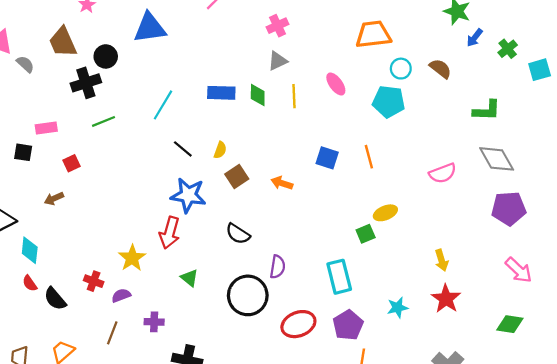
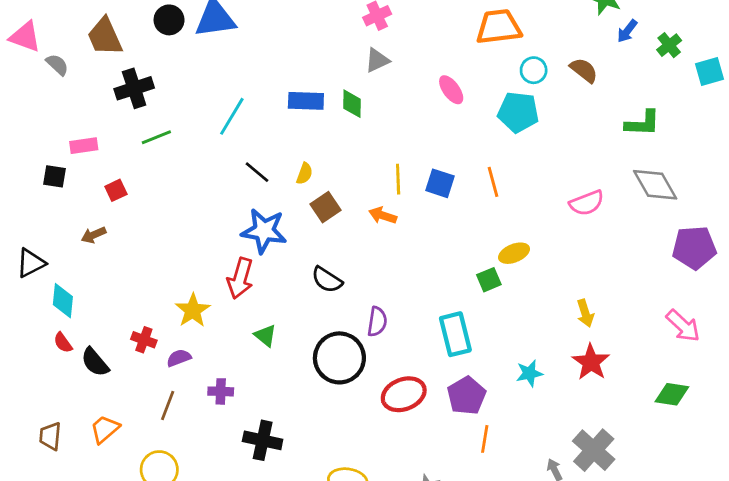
black circle: (106, 56) -> (169, 20), moved
yellow line: (294, 96) -> (398, 179), moved
purple pentagon: (509, 208) -> (694, 248), moved

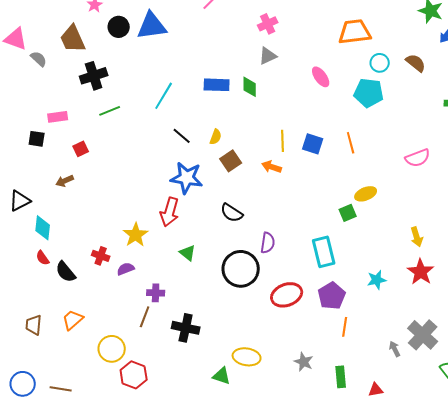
brown line: (168, 405) -> (145, 317), moved

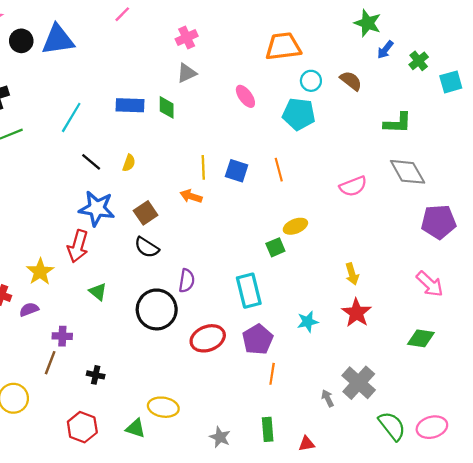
brown square: (231, 161) -> (146, 213), moved
black cross: (186, 328) -> (96, 375), size x0.6
gray star: (304, 362) -> (220, 437), moved
red hexagon: (134, 375) -> (82, 427), moved

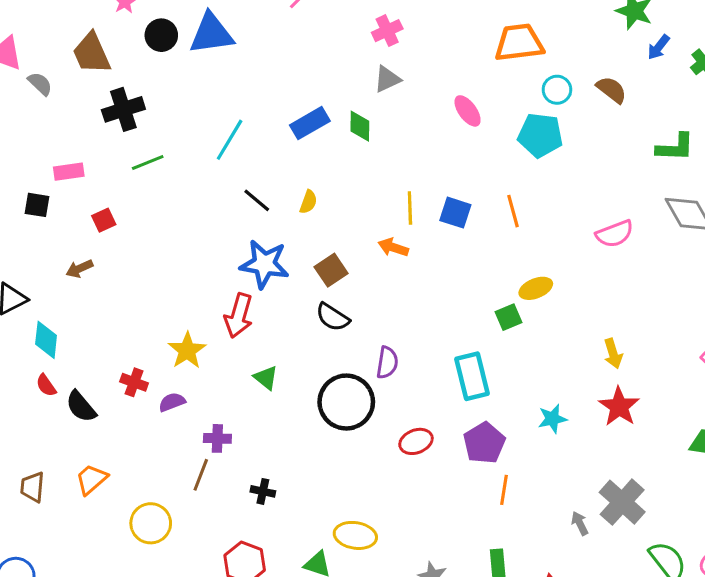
blue rectangle: (130, 105) -> (310, 123), turned -32
red ellipse: (208, 338) -> (416, 441), size x0.7

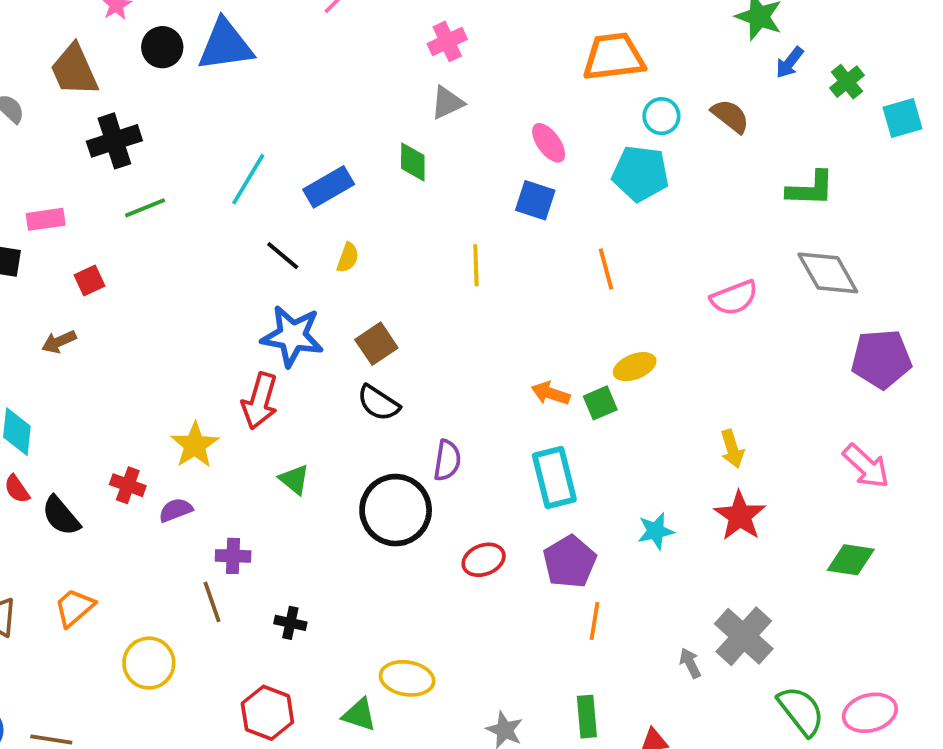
blue rectangle: (310, 123) -> (329, 187), moved
blue square: (455, 213) -> (535, 200), moved
orange arrow: (393, 247) -> (551, 393), moved
brown line: (201, 475) -> (212, 602), turned -40

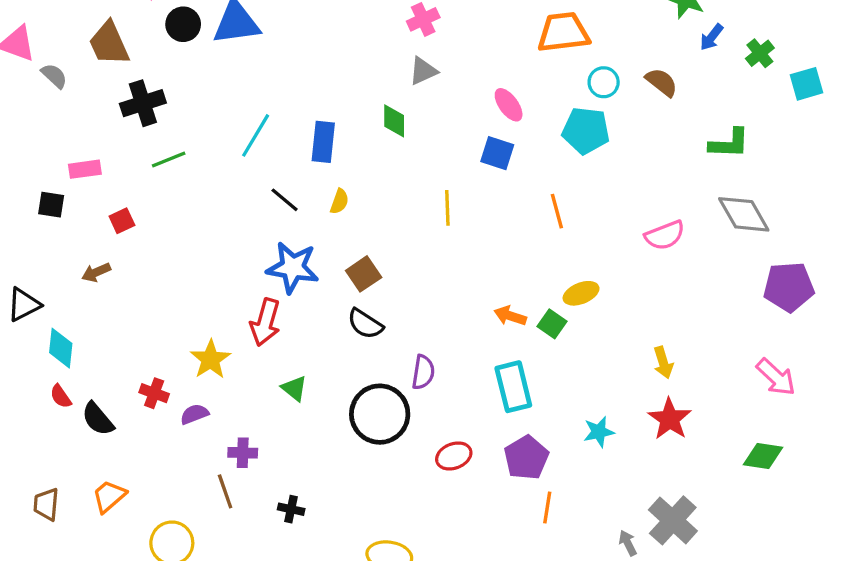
blue rectangle: (329, 187) -> (323, 142), turned -54
green square: (600, 403) -> (552, 324), turned -32

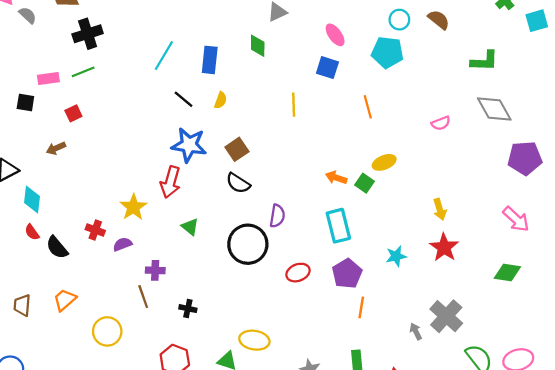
green line: (169, 160) -> (83, 72), moved
pink semicircle: (665, 235) -> (441, 123), size x0.7

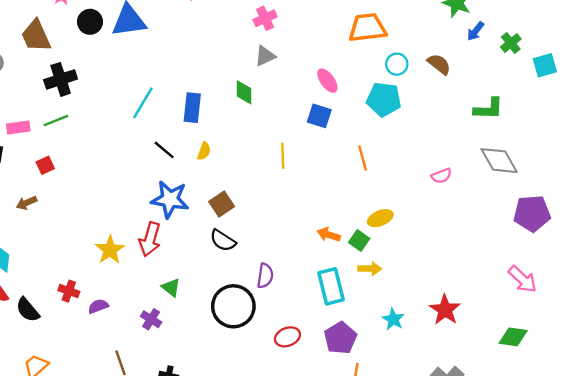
yellow star: (133, 207) -> (110, 250), moved
yellow arrow: (440, 209) -> (370, 269), moved, turned -72
cyan star: (396, 256) -> (393, 319), turned -30
purple cross: (155, 270) -> (151, 319), moved, turned 30

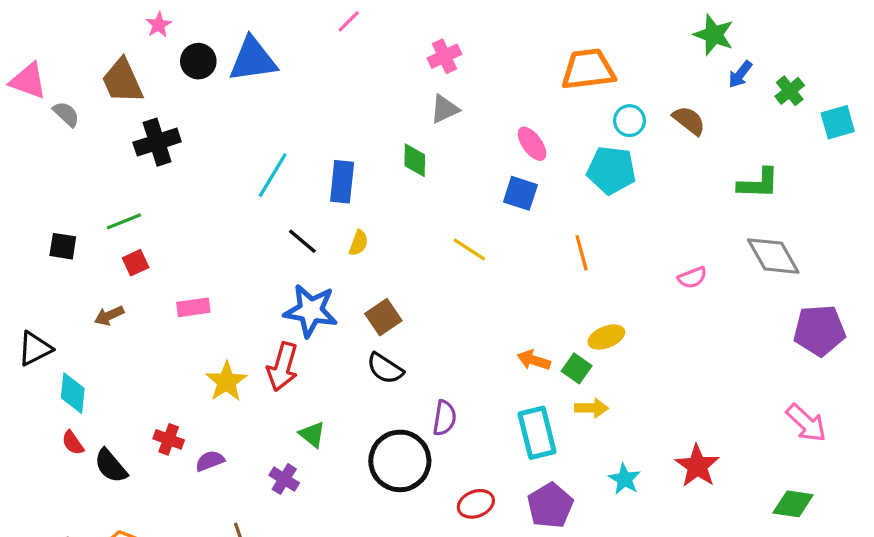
green line: (56, 121) -> (124, 221), moved
pink rectangle: (18, 128) -> (193, 307), moved
yellow line: (283, 156) -> (469, 249), turned -55

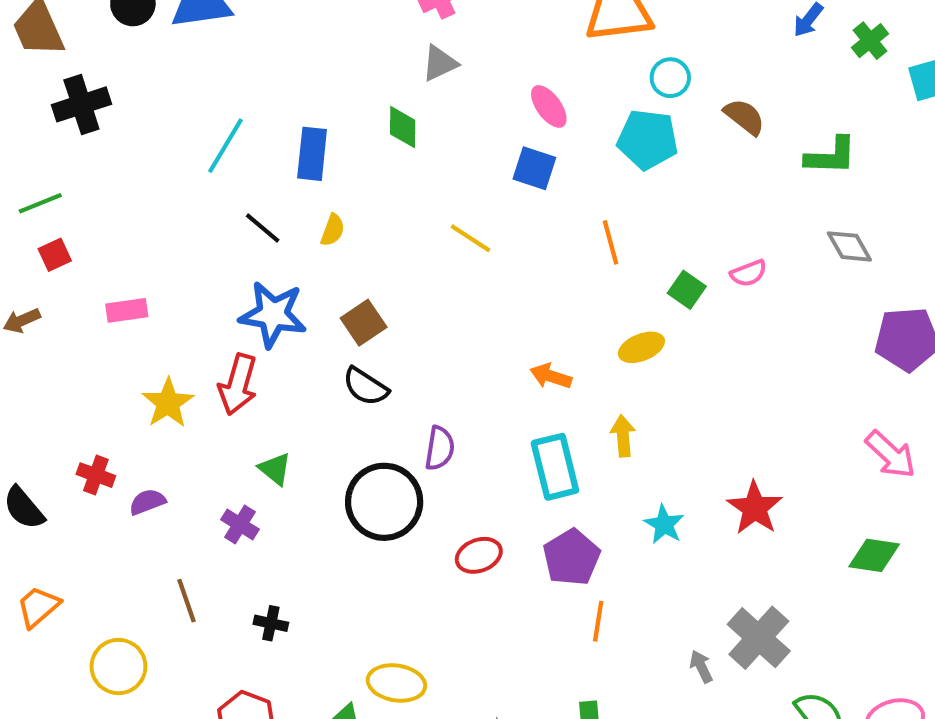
brown semicircle: (689, 121) -> (744, 117), moved
gray diamond: (773, 256) -> (849, 246), size x0.7
green square: (577, 368) -> (687, 290), moved
yellow arrow: (591, 408) -> (623, 436), turned -96

